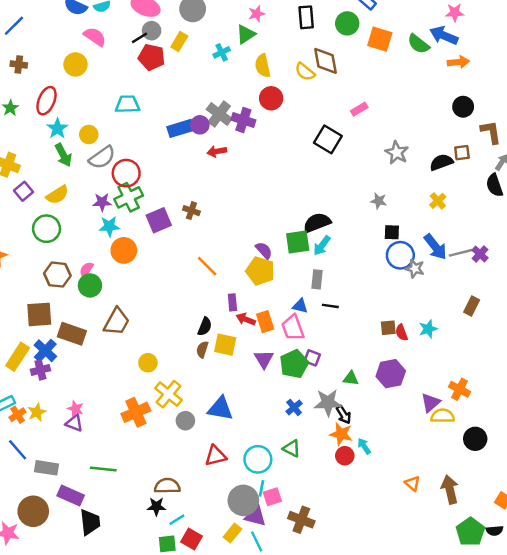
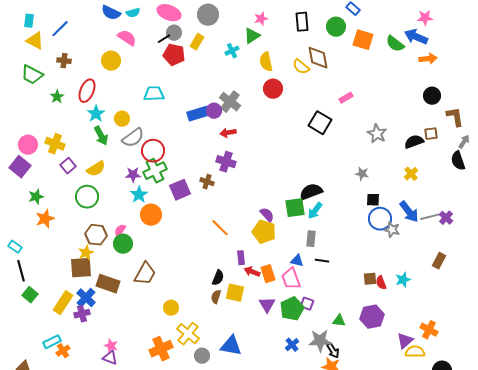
purple cross: (243, 120) -> (226, 162), moved
cyan star: (109, 226) -> (139, 195), turned -30
yellow star: (37, 412) -> (86, 253), moved

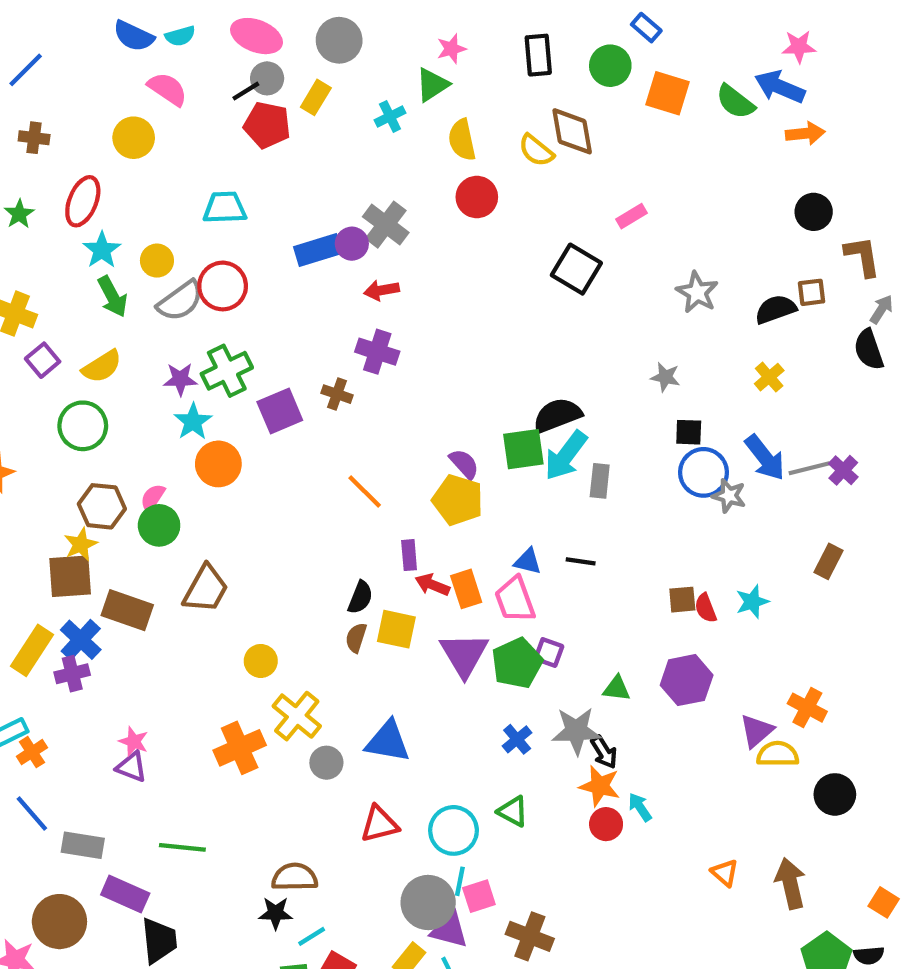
red circle: (153, 151) -> (223, 286), moved
cyan arrow: (315, 211) -> (566, 455), size x1.4
gray rectangle: (311, 239) -> (600, 481), moved
purple triangle: (267, 305) -> (464, 655), size x1.4

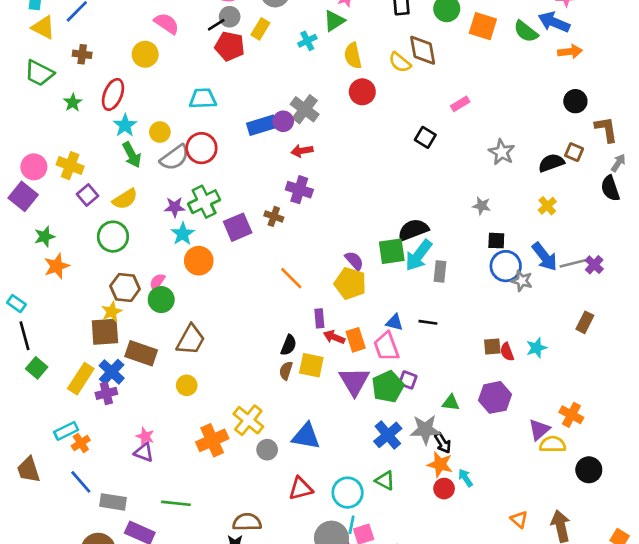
black square: (576, 269) -> (425, 137), size x0.7
brown square: (812, 292) -> (574, 152), turned 30
yellow circle: (261, 661) -> (187, 385), moved
blue cross: (517, 739) -> (388, 435), size x1.5

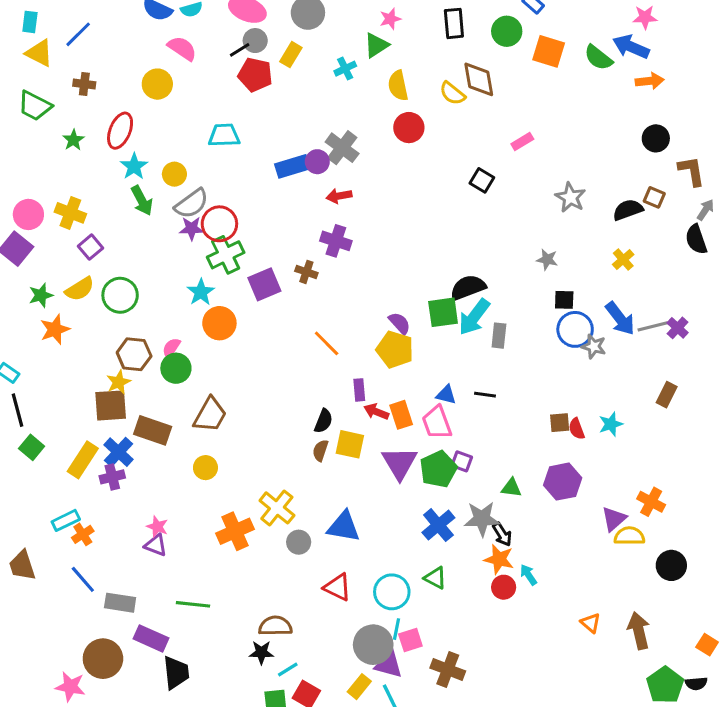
red circle: (201, 148) -> (219, 224), moved
yellow semicircle: (125, 199) -> (80, 289), moved
purple star: (175, 207) -> (191, 228), moved
red triangle: (301, 489) -> (337, 587), turned 40

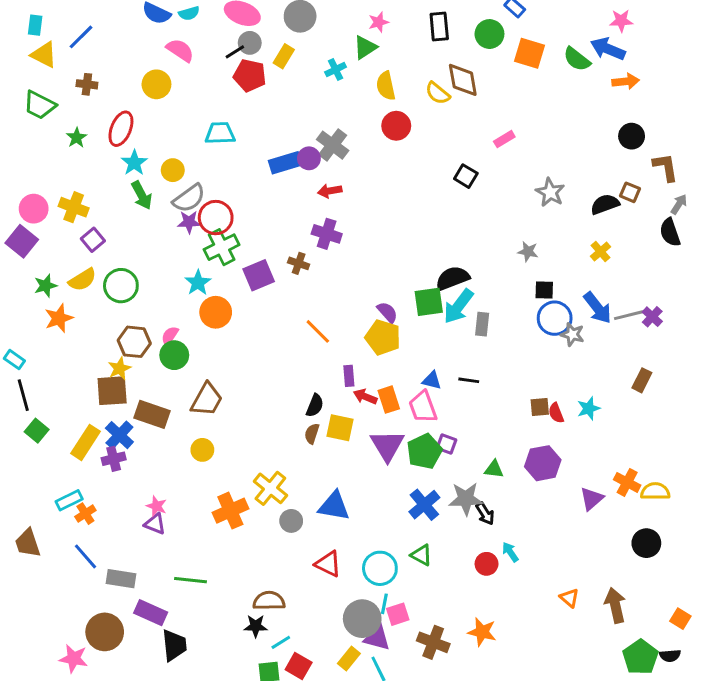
yellow semicircle: (629, 536) -> (655, 491), moved
orange star: (499, 559) -> (482, 632), moved

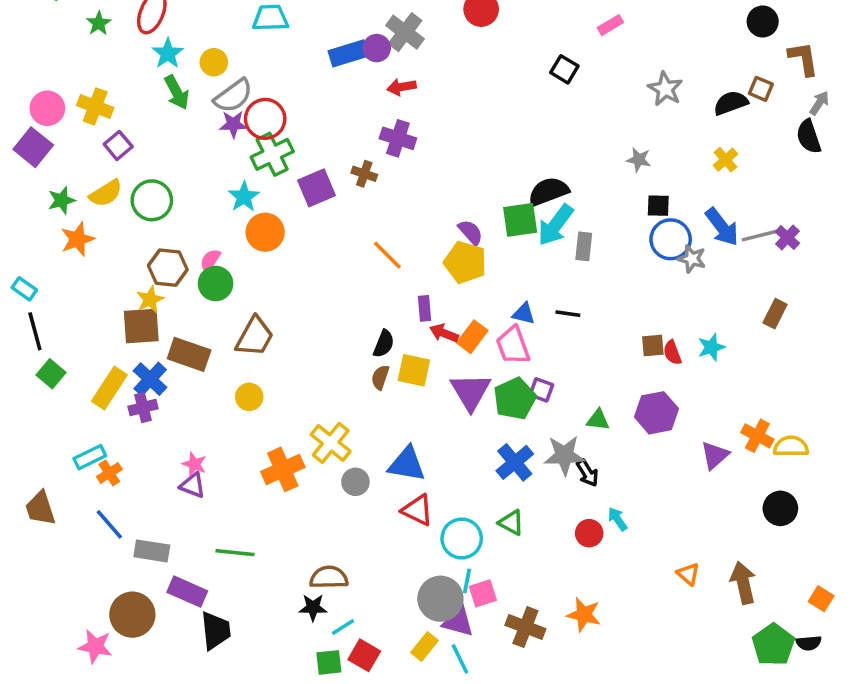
orange rectangle: (389, 400) -> (472, 337), turned 55
red triangle: (328, 564) -> (417, 510), moved

